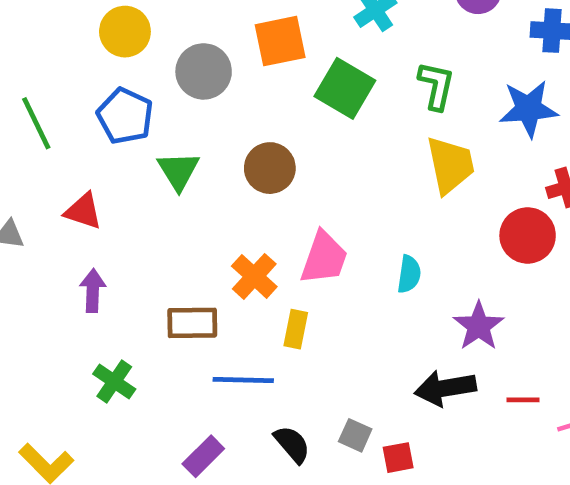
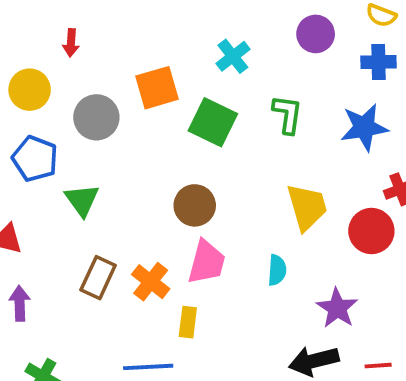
yellow trapezoid: (450, 165) -> (307, 207), moved
brown circle: (270, 168) -> (195, 205), moved
brown rectangle: (192, 323) -> (98, 278), moved, turned -60

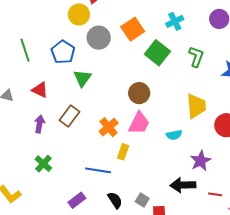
orange square: (157, 88) -> (133, 29), turned -30
yellow circle: (30, 90) -> (79, 14), moved
cyan semicircle: (277, 270) -> (174, 135), turned 63
brown rectangle: (98, 278) -> (69, 116), moved

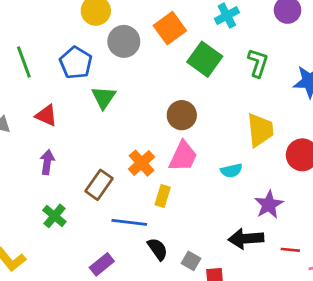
brown rectangle: (69, 116) -> (99, 185), moved
black semicircle: (115, 200) -> (158, 249), moved

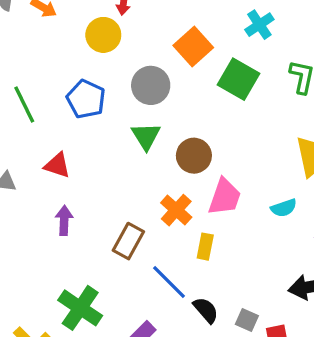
gray circle: (124, 41) -> (151, 85), moved
green triangle: (104, 97) -> (146, 136), moved
brown circle: (182, 115) -> (194, 156), moved
green cross: (54, 216) -> (80, 308), moved, size x1.5
blue line: (129, 222) -> (169, 282), turned 44

